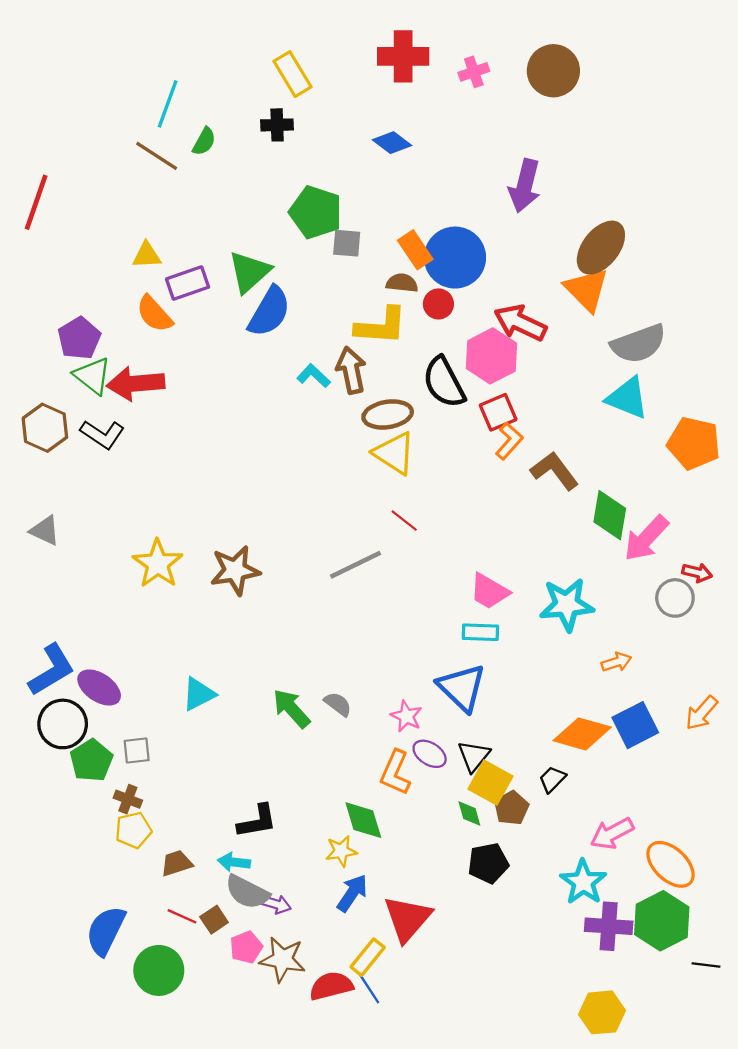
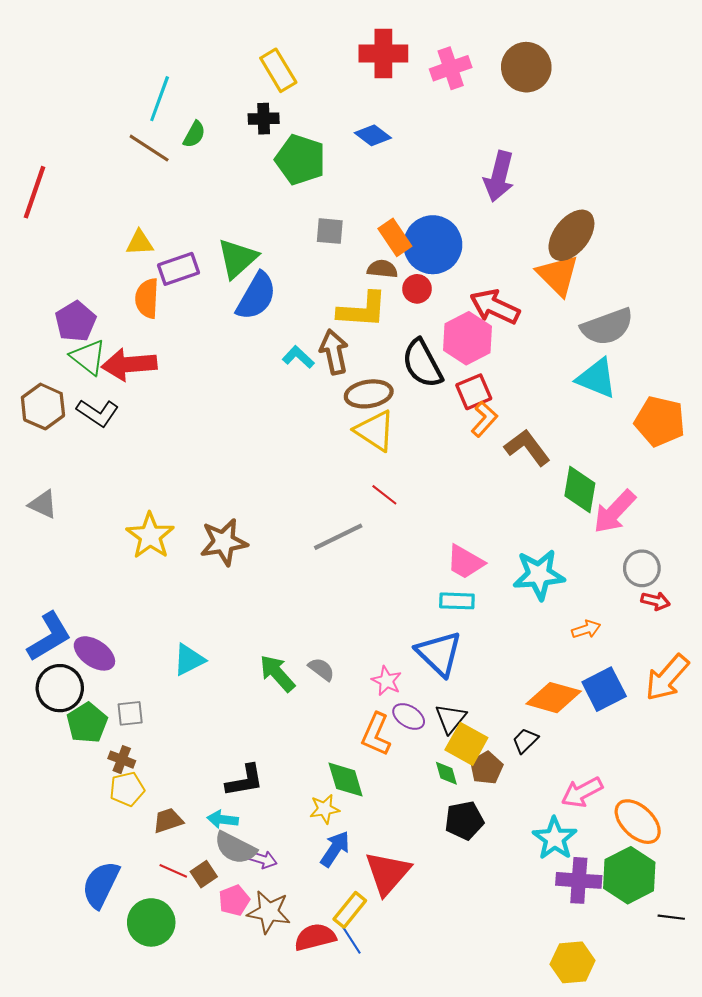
pink cross: (474, 72) -> (451, 68), size x1.4
green pentagon: (316, 212) -> (300, 160), moved
orange semicircle: (154, 314) -> (147, 298), turned 45
red arrow: (697, 573) -> (656, 601), moved
orange arrow: (701, 713) -> (667, 678), size x1.4

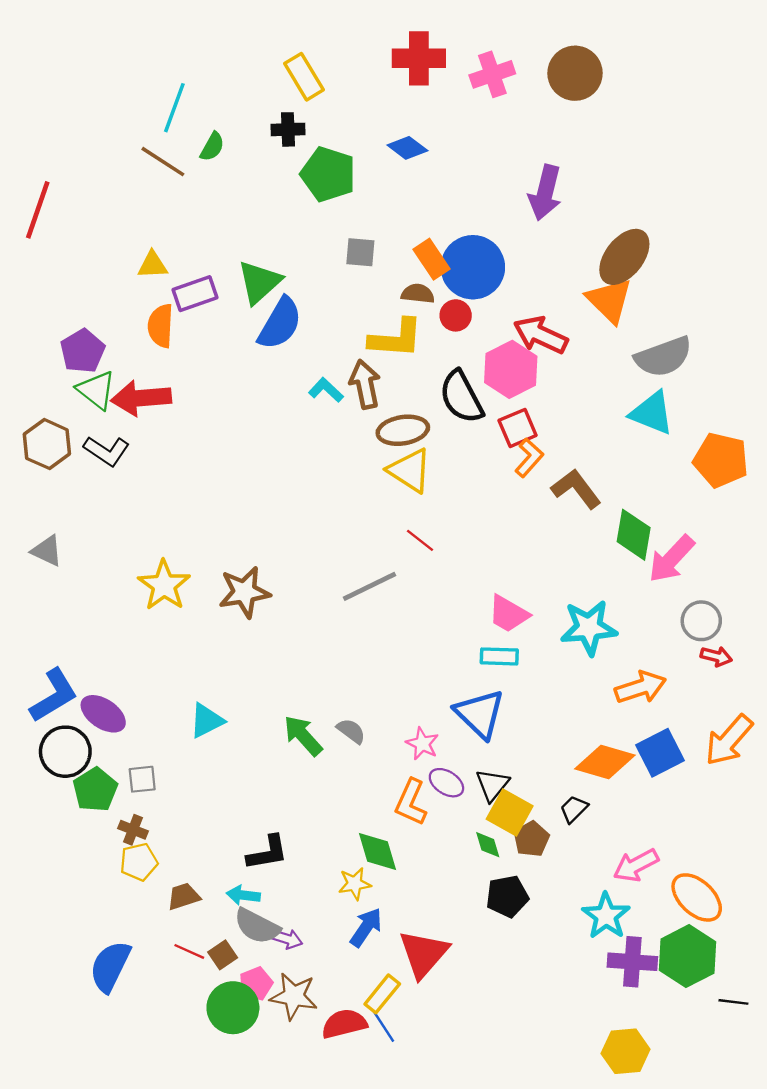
orange arrow: (586, 629) -> (640, 687), size x1.6
green circle: (151, 922) -> (233, 1008), moved

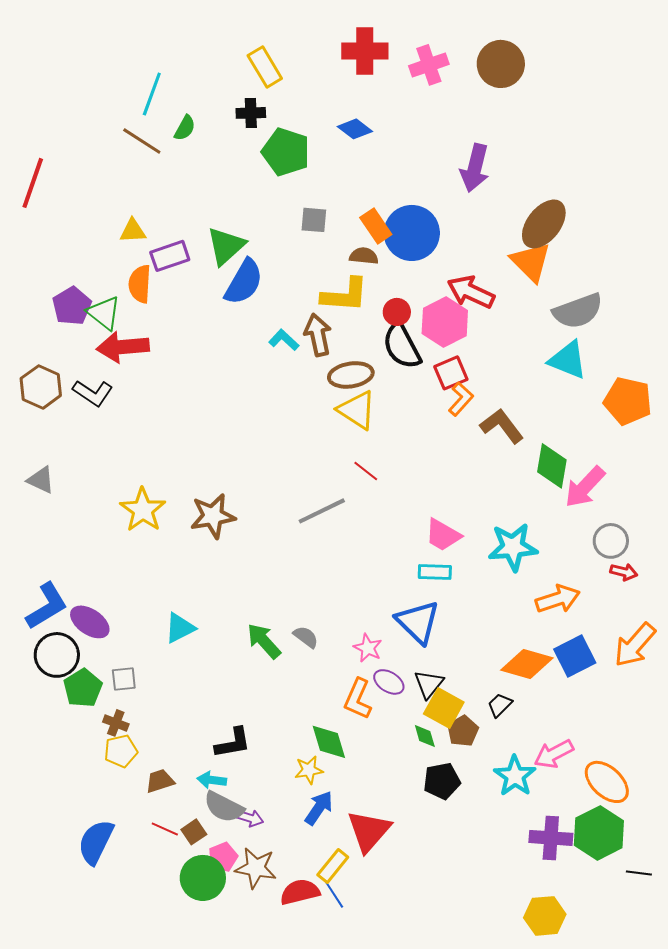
red circle: (456, 315) -> (397, 312), moved
green triangle: (96, 390) -> (104, 313), moved
cyan star: (606, 916) -> (515, 776), moved

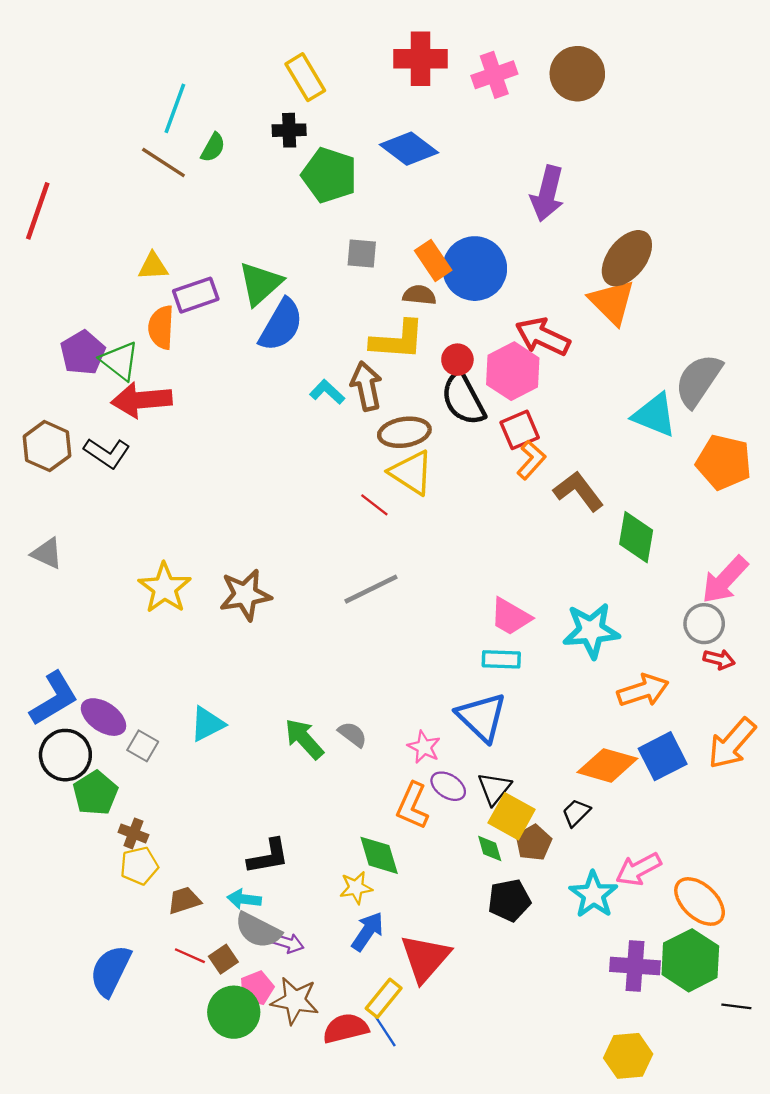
blue diamond: (355, 129) -> (409, 149), size x1.4
gray semicircle: (578, 311) -> (698, 380), moved, turned 144
red line: (366, 471) -> (374, 505), moved
pink arrow: (585, 487) -> (725, 580), moved
gray square: (124, 679) -> (143, 746), moved, turned 36

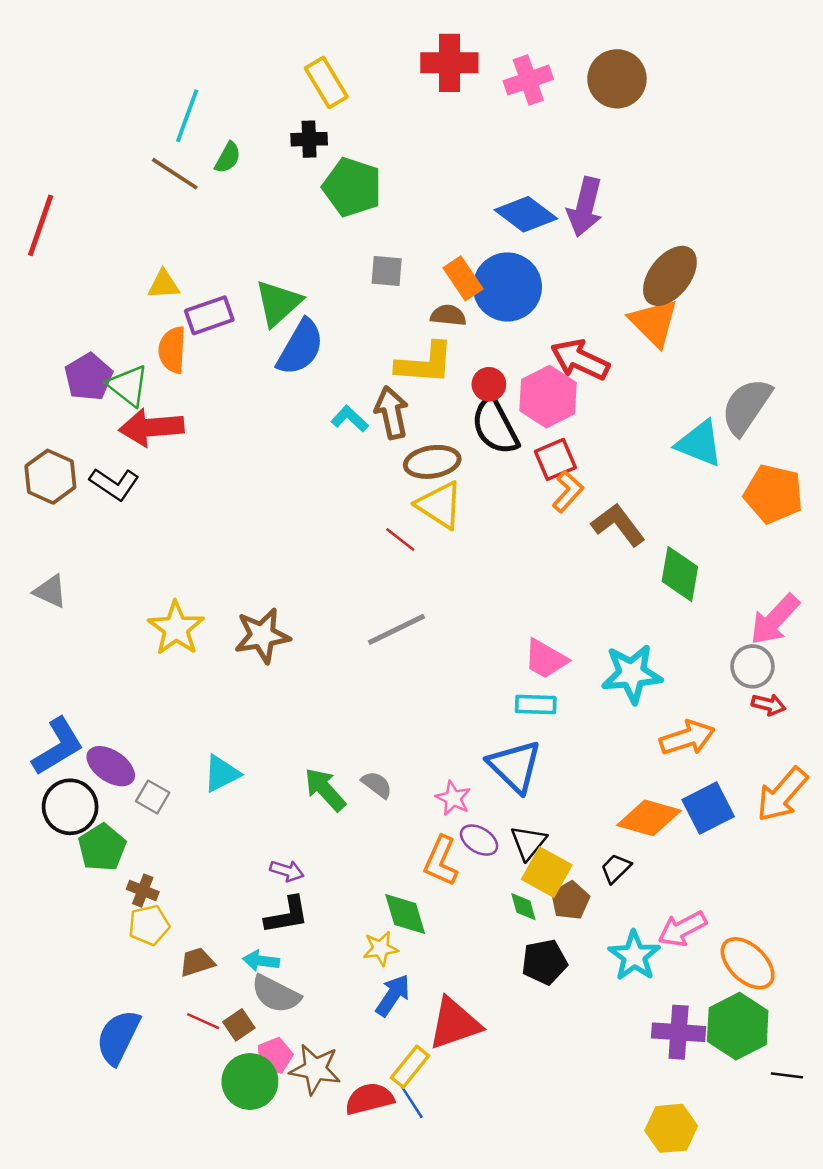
blue diamond: (409, 149) -> (526, 214), moved
purple arrow: (288, 943) -> (287, 871), moved
red triangle: (425, 958) -> (454, 1024), turned 30

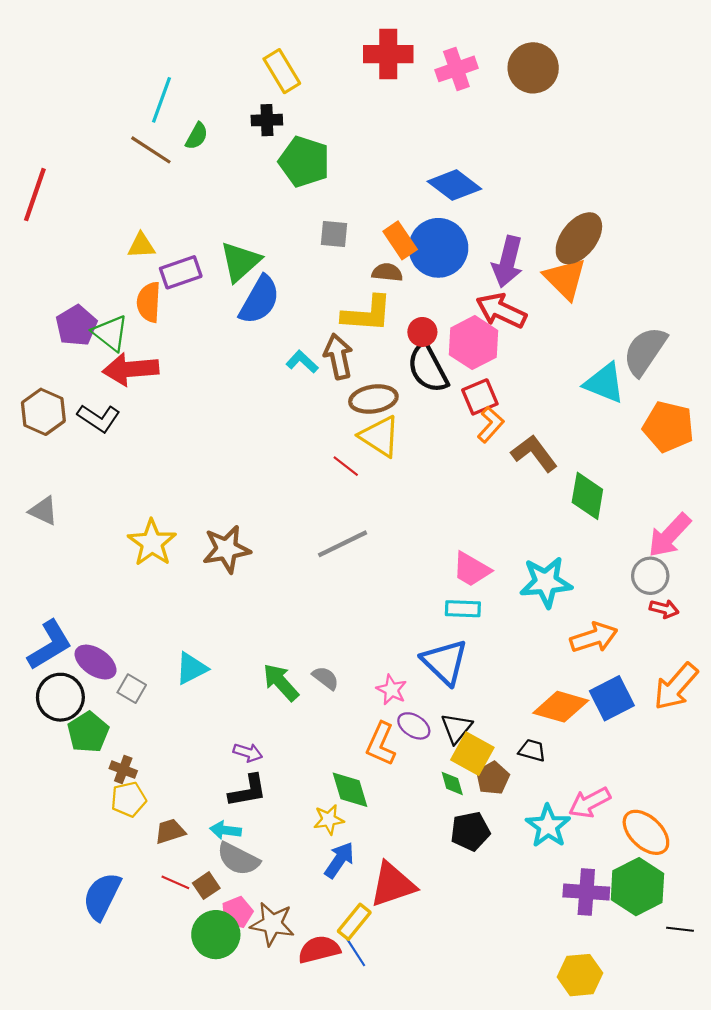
purple arrow: (585, 207) -> (508, 262), moved
black trapezoid: (616, 868) -> (532, 750), turned 60

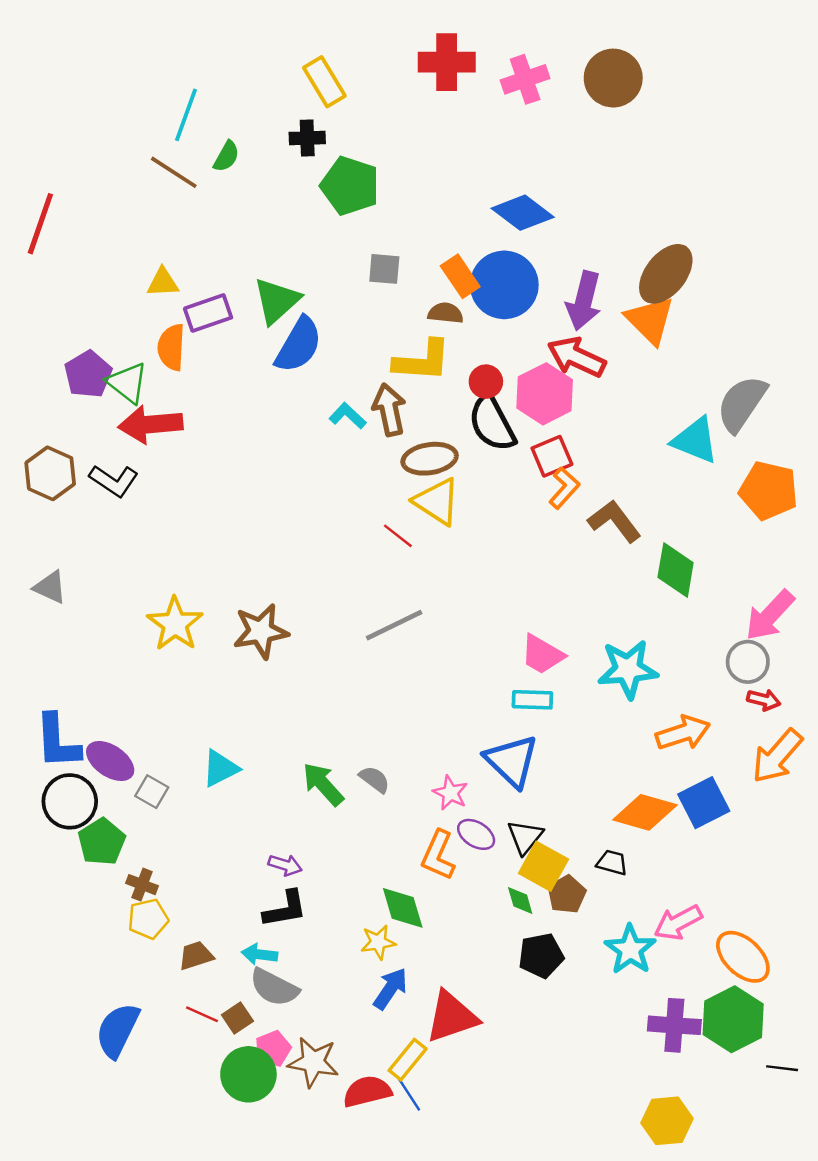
blue L-shape: (50, 645) -> (58, 741), turned 118
orange arrow: (676, 686) -> (777, 756), moved

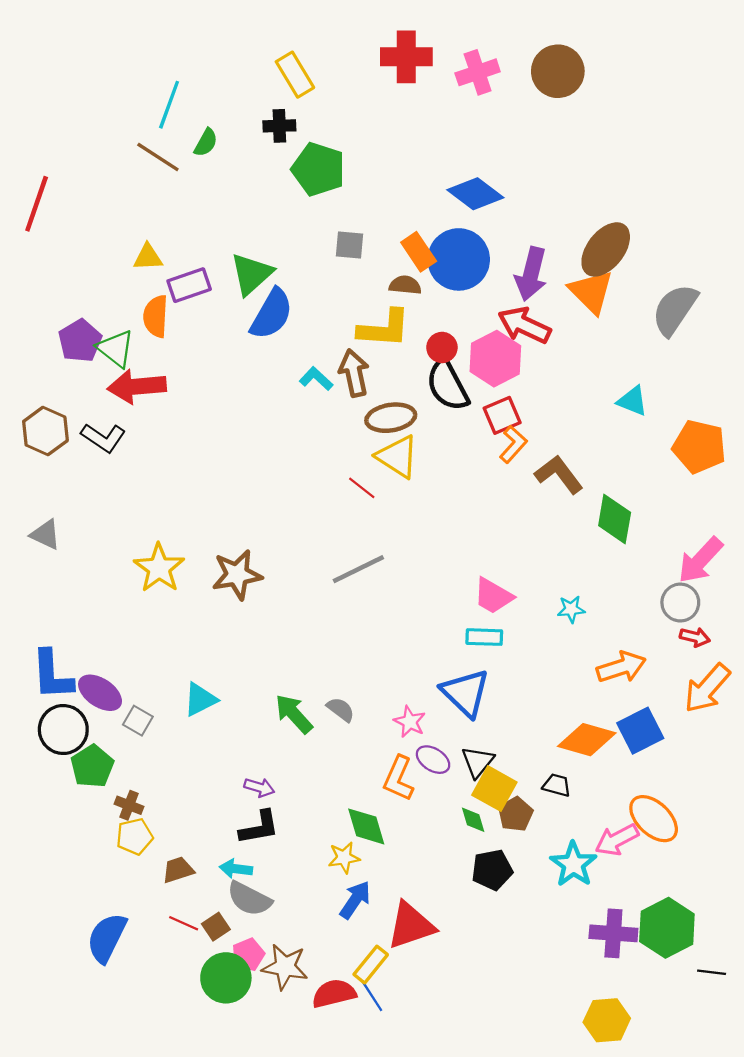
gray semicircle: (742, 404) -> (675, 310), moved
cyan triangle: (695, 440) -> (632, 401), size x0.7
cyan star: (628, 669) -> (571, 609), size x0.5
orange ellipse: (743, 957) -> (654, 819), moved

